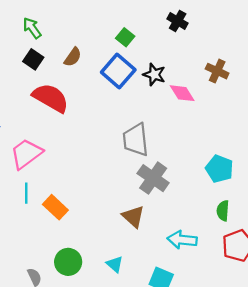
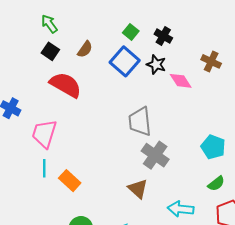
black cross: (178, 21) -> (163, 36), moved
pink trapezoid: (26, 154) -> (44, 134), turned -36
green semicircle: (223, 211) -> (216, 184), turned -132

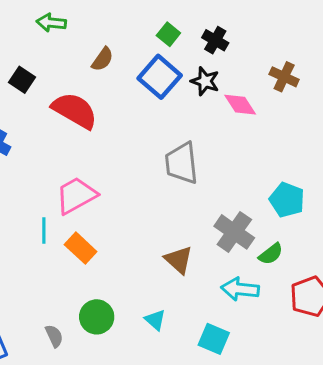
green arrow: (49, 24) -> (51, 23), turned -48
black square: (50, 51) -> (22, 80), moved
pink trapezoid: (44, 134) -> (76, 195), moved, turned 44
gray cross: (155, 155) -> (234, 232), moved
green semicircle: (216, 184) -> (271, 254), moved

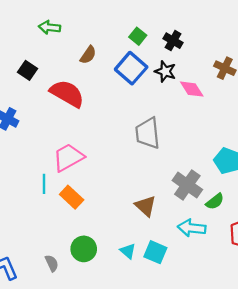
cyan square: (214, 339) -> (155, 252), moved

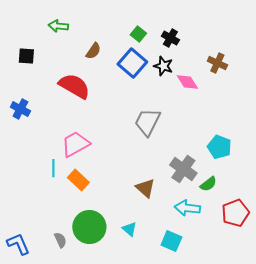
black square: (28, 70) -> (26, 56), moved, turned -30
gray trapezoid: (148, 133) -> (147, 122), turned 32
green circle: (84, 249) -> (89, 227), size x1.4
cyan square: (155, 252) -> (171, 241), moved

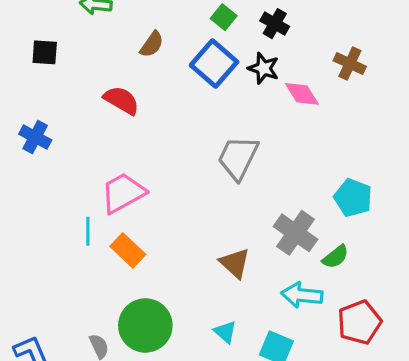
red semicircle: (74, 86) -> (121, 100), size x0.7
red pentagon: (235, 213) -> (359, 322), moved
cyan triangle: (129, 229) -> (225, 332), moved

